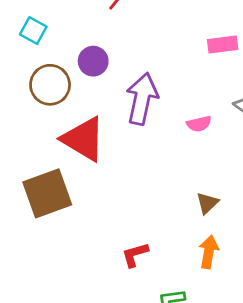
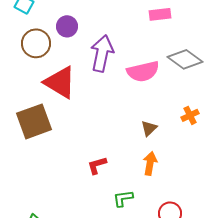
pink semicircle: (199, 124) -> (143, 71), size x1.8

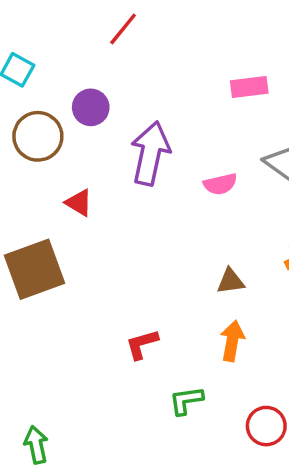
pink semicircle: (143, 71) -> (220, 184), size x0.6
red triangle: (60, 82) -> (79, 203), size x0.5
brown triangle: (149, 128) -> (230, 281), turned 36

